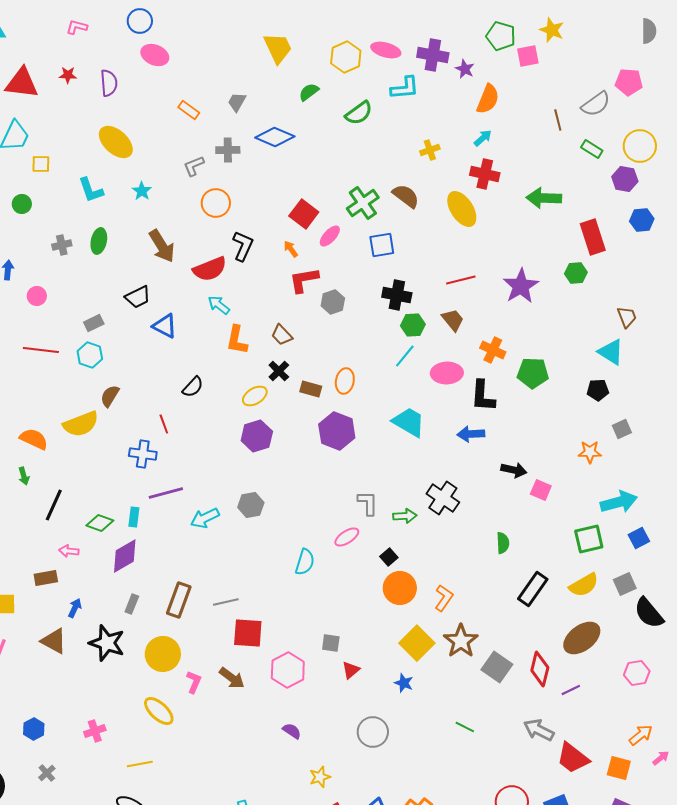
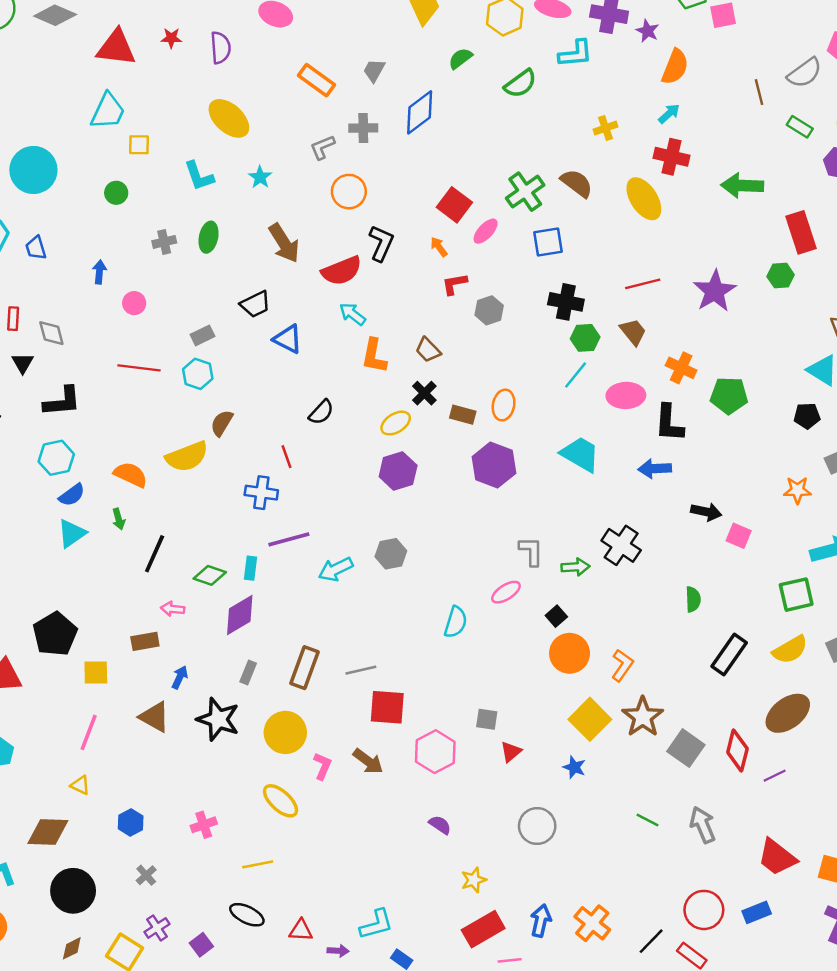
orange rectangle: (189, 110) -> (316, 80), size x1.4
blue diamond: (275, 137) -> (420, 112), turned -60
red L-shape: (304, 280) -> (454, 284), size x0.7
gray arrow: (539, 730) -> (703, 825), moved, turned 40

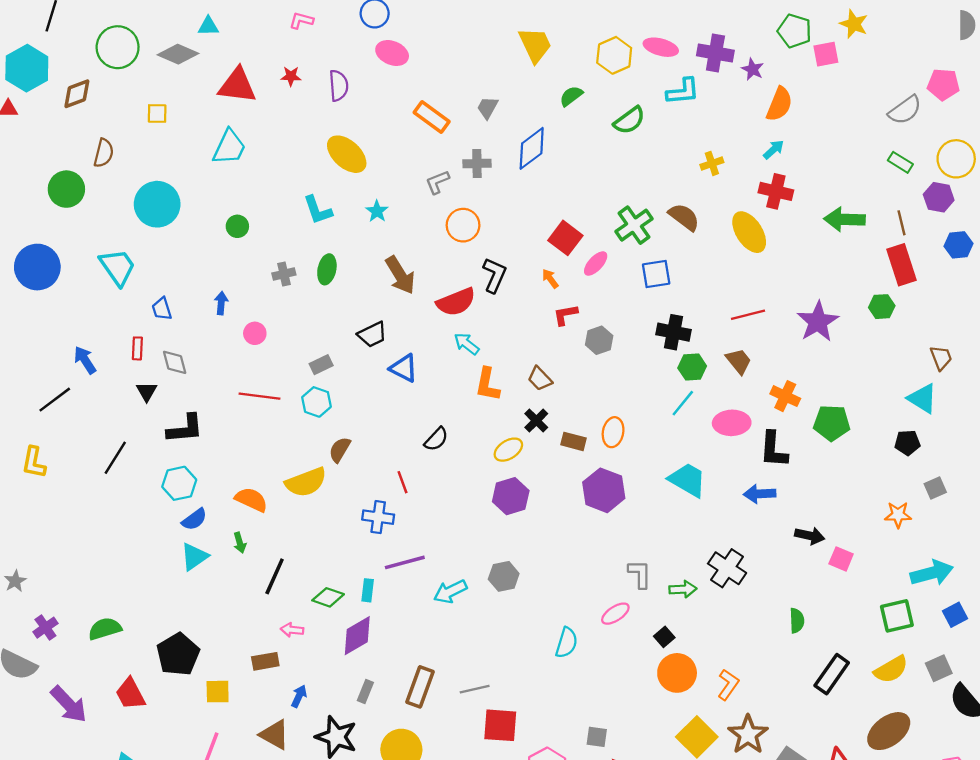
brown line: (759, 92) -> (902, 223), moved
yellow square: (139, 145) -> (157, 113), moved
blue trapezoid: (36, 248) -> (162, 309), moved

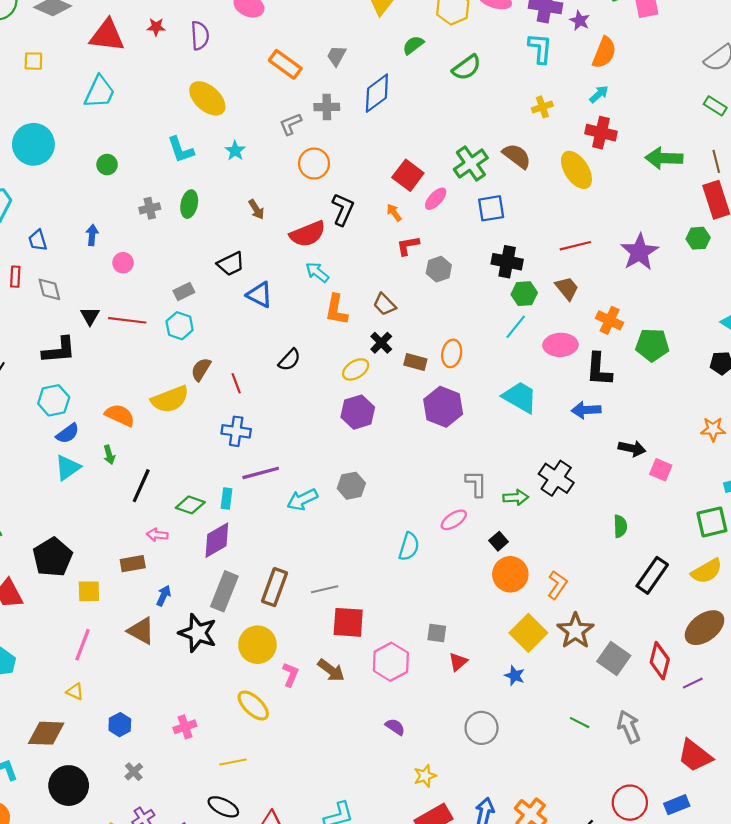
cyan L-shape: (683, 91) -> (540, 48), moved, turned -80
brown arrow: (400, 275) -> (256, 209), size x0.6
black triangle: (147, 391) -> (90, 316), moved
red line: (403, 482) -> (236, 383), moved
gray rectangle: (365, 692) -> (224, 591), size x1.8

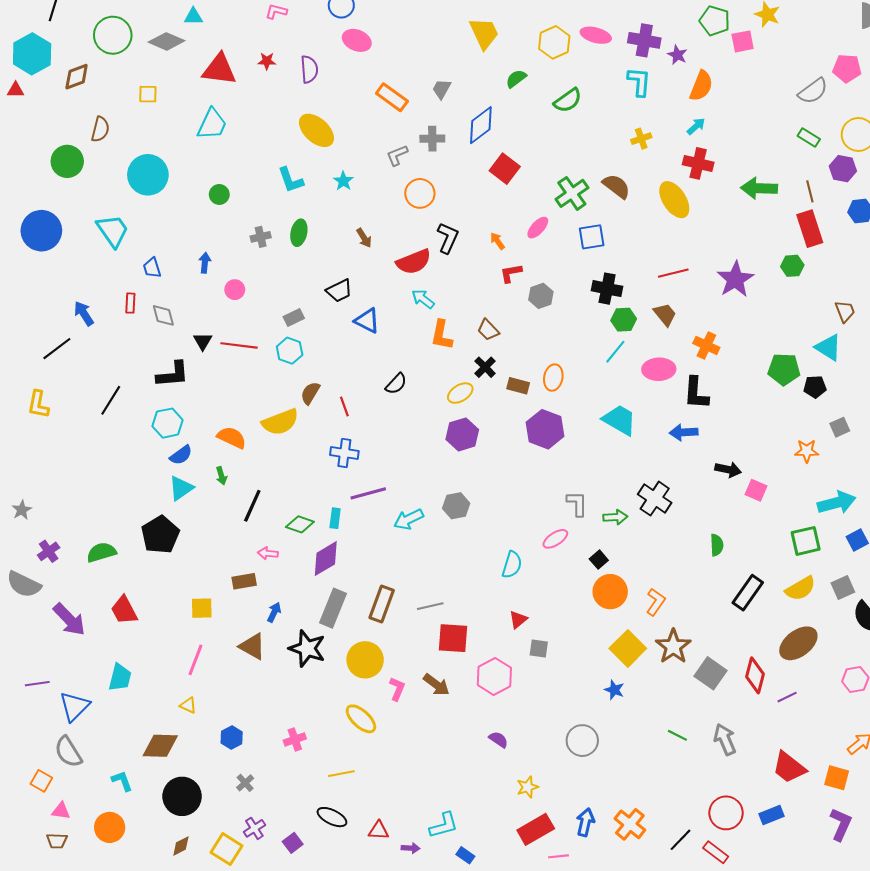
red square: (408, 175) -> (505, 169), moved
green pentagon: (652, 345) -> (784, 369), moved
black pentagon: (53, 557) -> (160, 535), moved
red triangle: (458, 662) -> (518, 620), moved

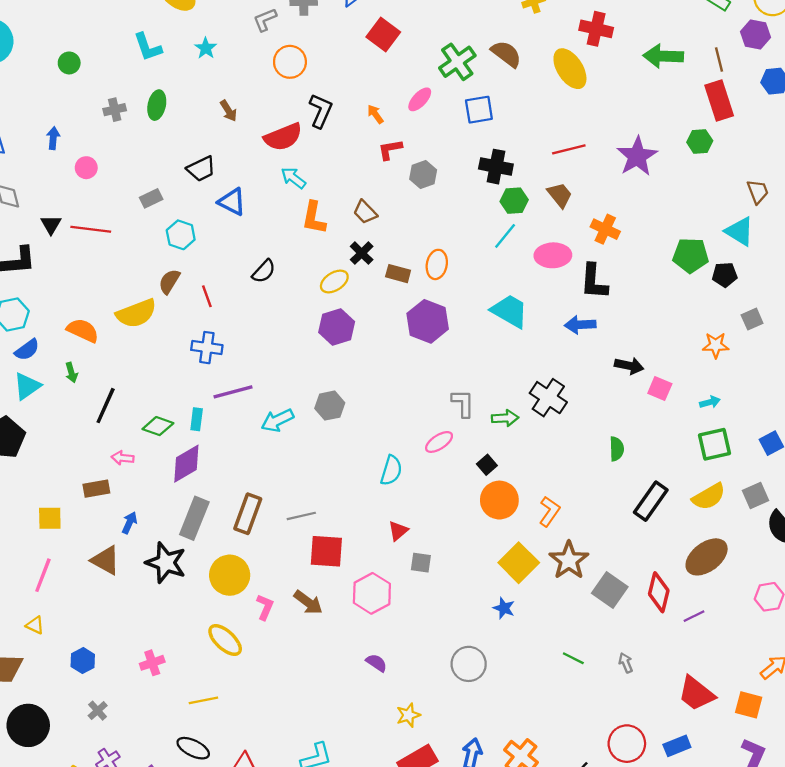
cyan hexagon: (290, 351) -> (181, 235), moved
cyan arrow: (837, 503) -> (710, 402), moved, size x0.5
gray arrow: (725, 739) -> (626, 663), size x0.6

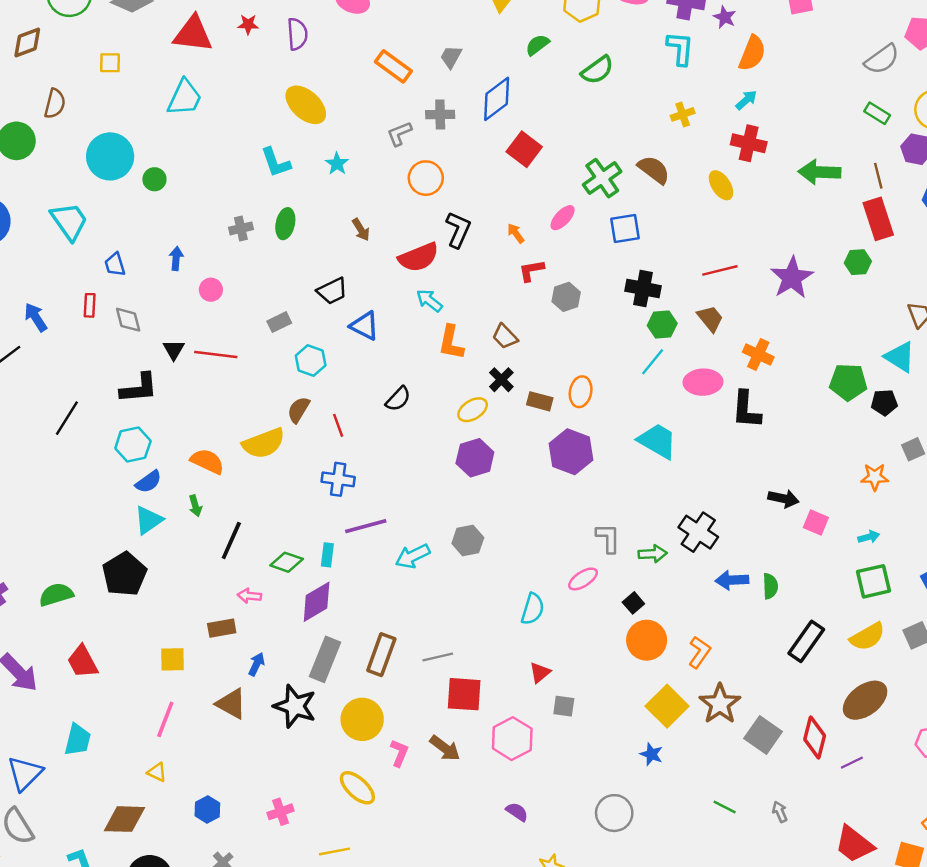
green circle: (69, 63) -> (154, 179), moved
yellow ellipse: (570, 69) -> (721, 185), size x0.7
blue arrow: (580, 325) -> (732, 580), moved

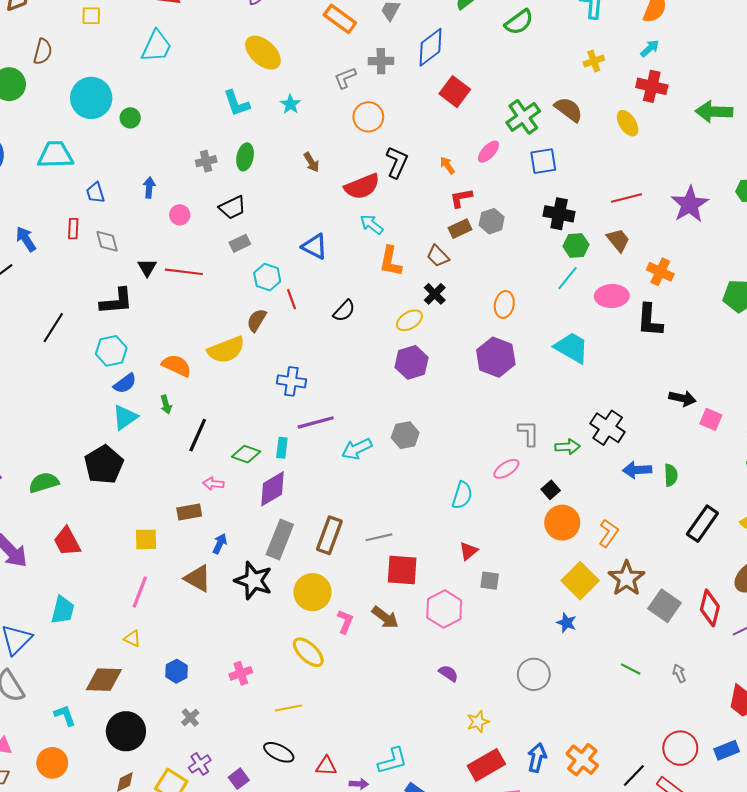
cyan trapezoid: (69, 221) -> (55, 155), turned -57
black trapezoid: (332, 291) -> (232, 208), moved
brown rectangle: (540, 401) -> (460, 229), moved, turned -40
red line: (338, 425) -> (291, 299), moved

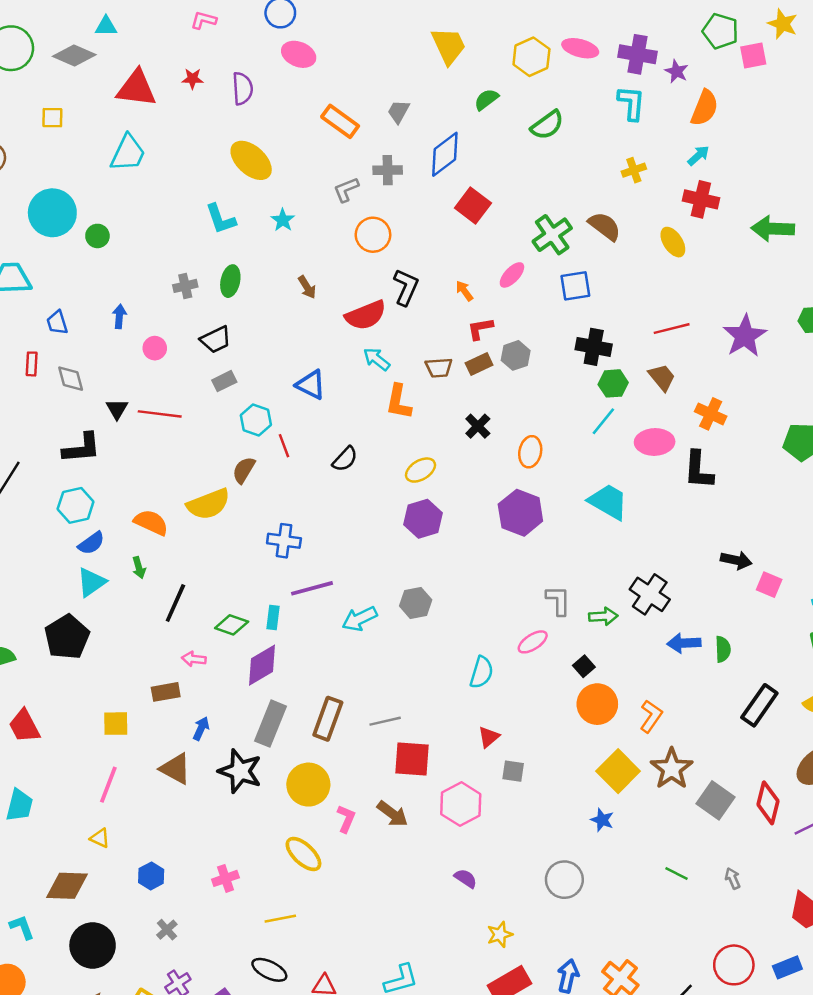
brown trapezoid: (438, 256) -> (439, 368), moved, turned -50
black cross: (435, 294) -> (478, 426), moved

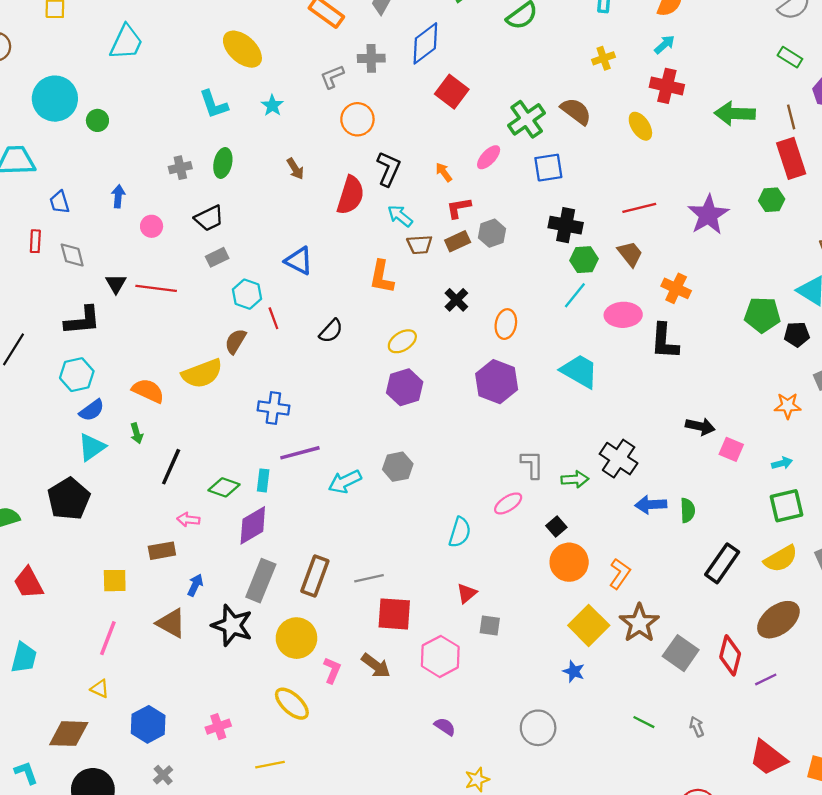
red semicircle: (366, 315) -> (351, 195), turned -51
cyan arrow: (377, 359) -> (400, 216), moved
blue hexagon: (151, 876) -> (148, 724), size x1.4

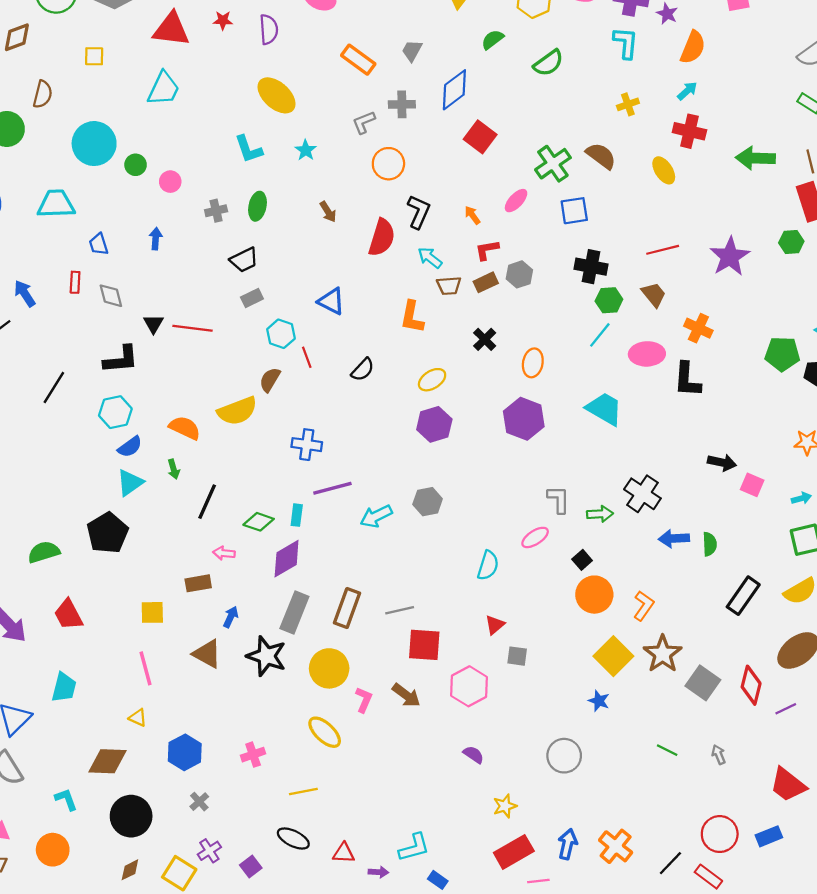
pink circle: (152, 226) -> (170, 182), moved
pink line: (108, 638) -> (146, 668), turned -36

